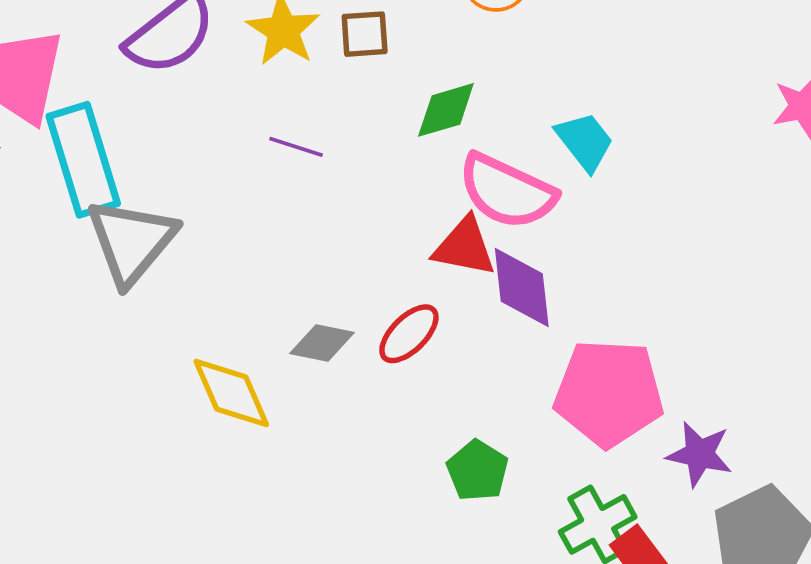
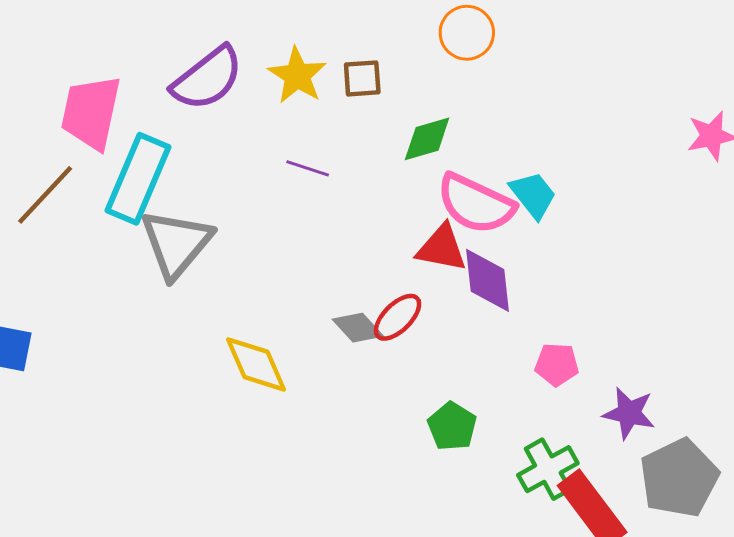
cyan trapezoid: (585, 141) -> (533, 195), moved
cyan rectangle: (83, 160) -> (138, 179), turned 40
gray diamond: (322, 343) -> (358, 328), moved, turned 36
pink pentagon: (609, 393) -> (557, 364), size x0.5

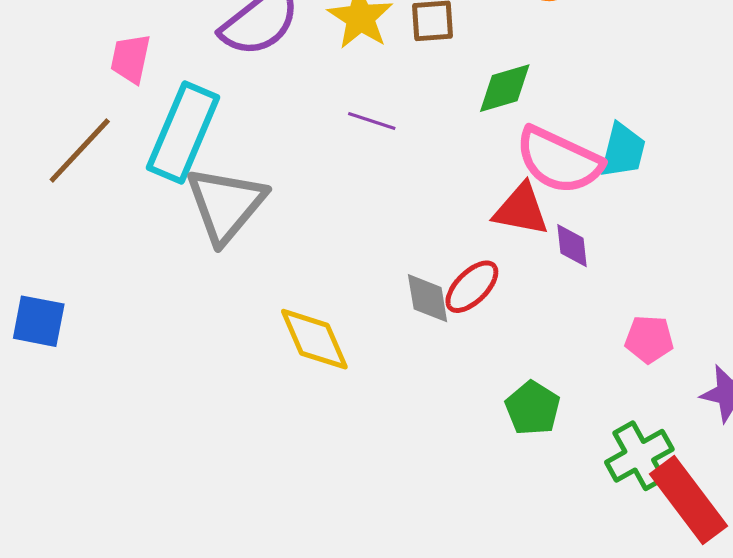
pink trapezoid: (91, 112) -> (131, 59), size x0.6
cyan trapezoid: (533, 195) -> (623, 151), turned 52
purple diamond: (487, 280) -> (572, 246), size x0.6
gray diamond: (358, 328) -> (428, 298), turned 33

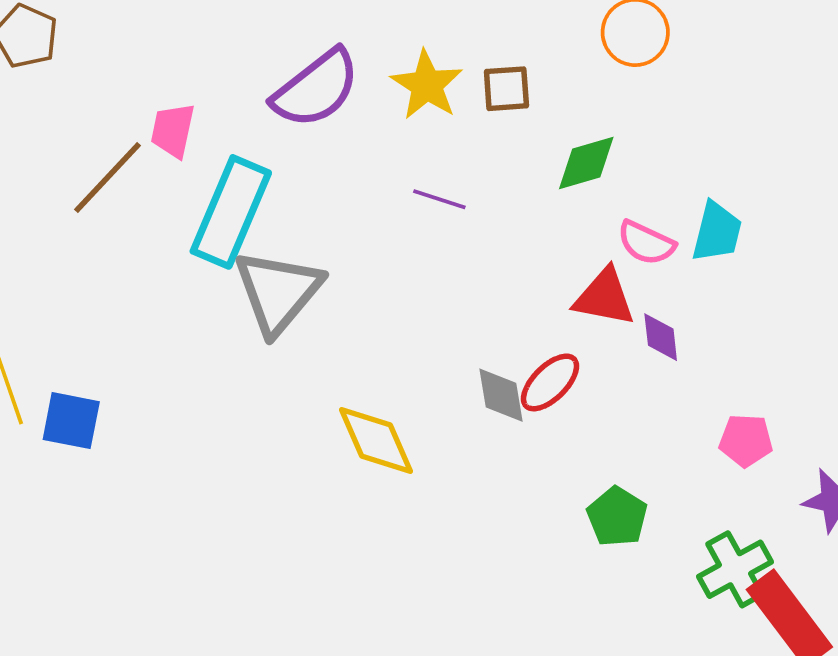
brown line: (80, 151) -> (107, 178), moved
pink semicircle: (559, 160) -> (646, 243), size x0.6

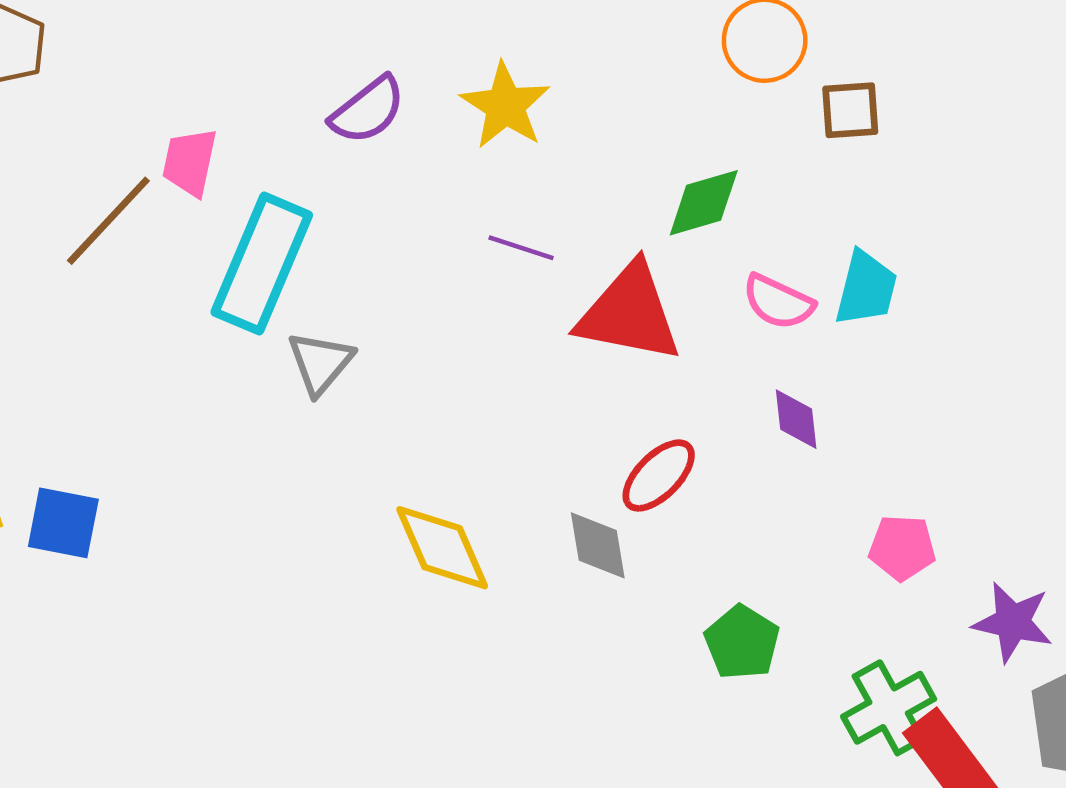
purple semicircle: (316, 89) -> (368, 110), size x0.7
brown square: (506, 89) -> (850, 110), moved
gray triangle: (278, 292) -> (320, 363), size x0.6
red triangle: (604, 297) -> (629, 313), moved, size x1.4
gray diamond: (501, 395) -> (598, 545), moved

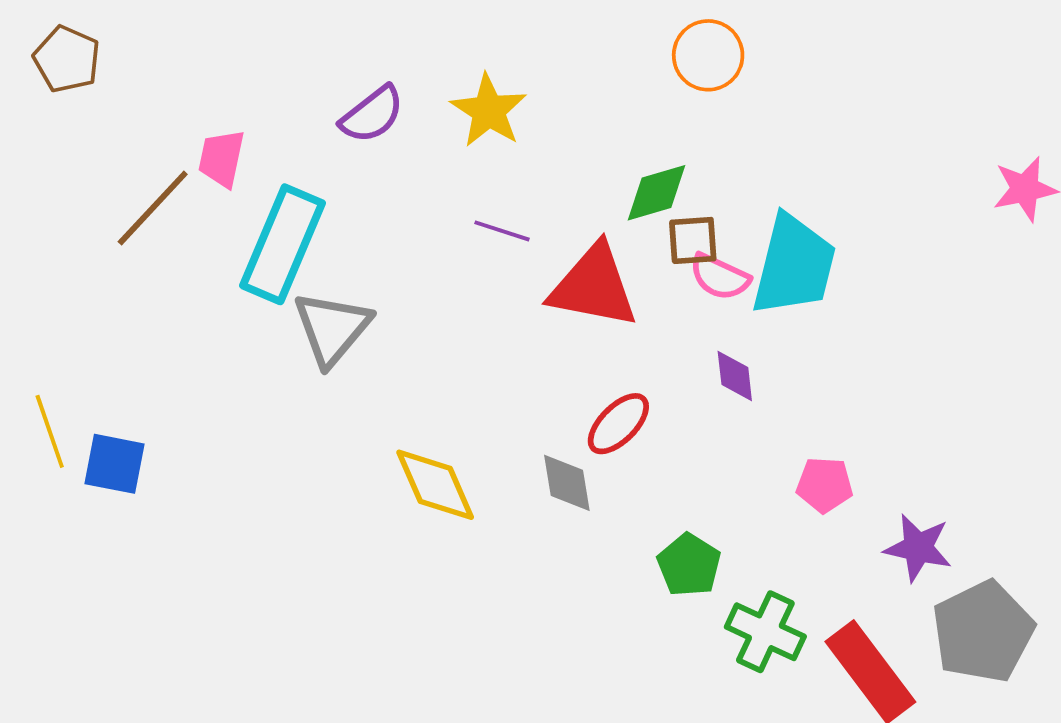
brown square: (850, 110) -> (693, 240), moved
cyan trapezoid: (866, 288) -> (794, 265), size x1.6
gray triangle: (320, 363) -> (332, 328), size x1.4
green cross: (889, 708) -> (765, 632), moved, turned -36

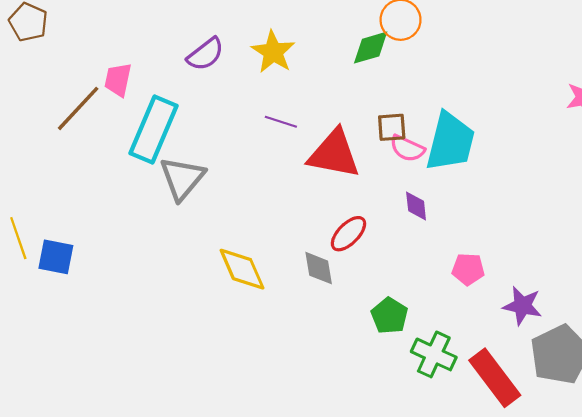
green diamond: (657, 193) -> (371, 48), moved

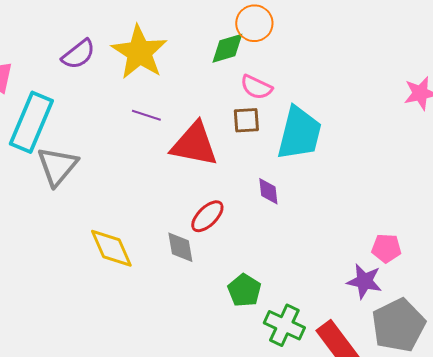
yellow star: (273, 52) -> (139, 52), size x1.4
pink semicircle: (407, 148) -> (256, 87), moved
pink pentagon: (468, 269) -> (386, 248), moved

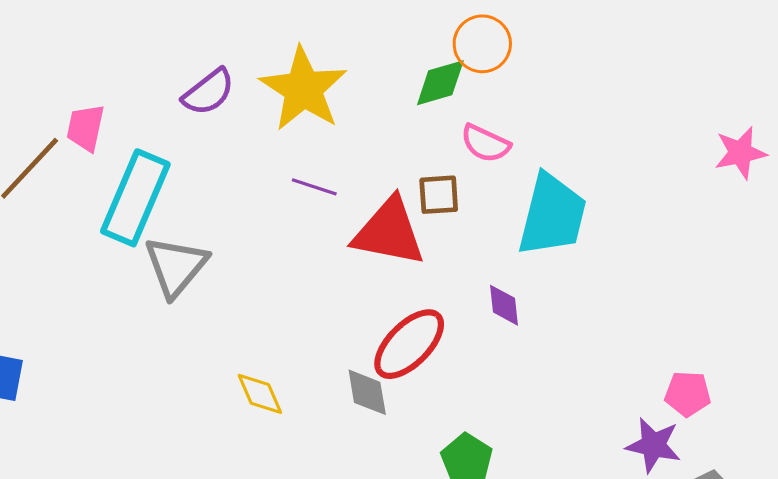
brown square: (246, 120) -> (439, 195), moved
red ellipse: (207, 216) -> (409, 344), size x1.4
yellow diamond: (111, 248) -> (260, 394), size x0.7

